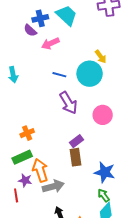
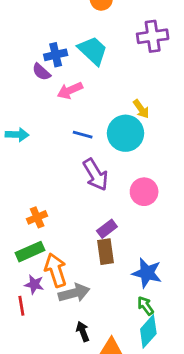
cyan arrow: (13, 75) -> (17, 135), turned -77

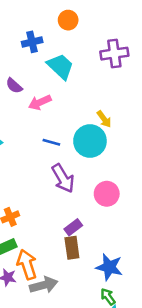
blue cross: (56, 55) -> (32, 42), moved

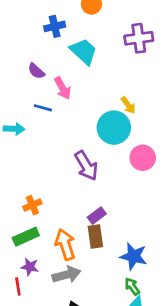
pink arrow: (40, 102) -> (63, 88), turned -95
blue line: (51, 142) -> (43, 108), moved
pink circle: (107, 194) -> (143, 158), moved
orange arrow: (27, 265) -> (65, 244), moved

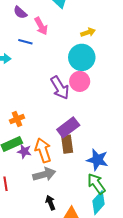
yellow arrow: (128, 105) -> (88, 32), moved, turned -72
pink circle: (143, 158) -> (80, 81), moved
purple rectangle: (97, 216) -> (68, 127), size x1.5
purple star: (30, 267) -> (24, 151), moved
green arrow: (132, 287) -> (96, 184), size x1.5

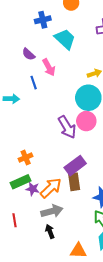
blue line: (25, 42) -> (34, 83), turned 56
orange arrow: (43, 150) -> (51, 188), turned 65
black arrow: (50, 203) -> (50, 231), moved

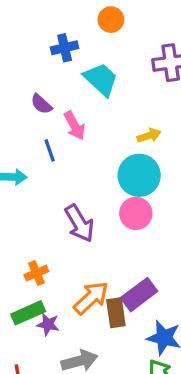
purple arrow: (67, 127) -> (79, 223), moved
purple rectangle: (75, 166) -> (139, 295), moved
orange arrow: (51, 188) -> (91, 298), moved

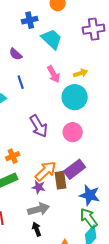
pink arrow: (74, 126) -> (54, 74), moved
pink circle: (136, 213) -> (73, 132), moved
purple star: (48, 324) -> (39, 187), moved

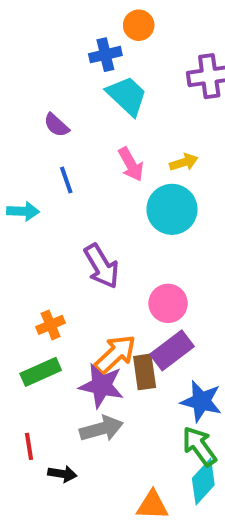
blue cross: (30, 20) -> (105, 55), moved
pink circle: (73, 132) -> (168, 303), moved
purple star: (39, 187) -> (101, 386), size x1.6
black arrow: (37, 229) -> (62, 474), moved, turned 120

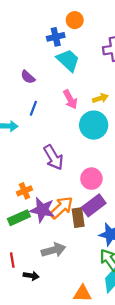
blue line: (66, 180) -> (33, 108), turned 40
purple star: (101, 386) -> (42, 210), moved

